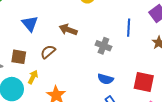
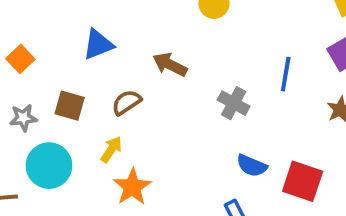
blue triangle: (30, 24) -> (98, 45), turned 42
yellow arrow: (33, 77) -> (111, 149), moved
blue semicircle: (105, 79) -> (252, 166), moved

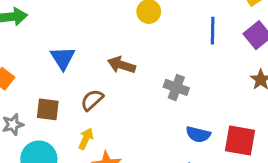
blue triangle: (98, 45) -> (63, 58), turned -32
blue line: (286, 74) -> (213, 31), moved

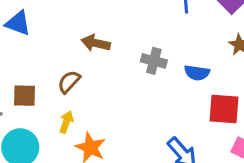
blue triangle: (63, 58) -> (18, 23), moved, turned -32
blue semicircle: (198, 134) -> (197, 73), moved

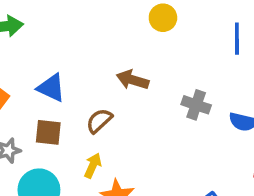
blue triangle: (18, 23) -> (51, 88), moved

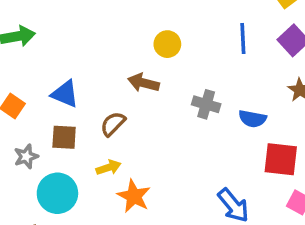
yellow circle: (163, 18) -> (167, 44), moved
yellow arrow: (93, 166) -> (109, 167), turned 50

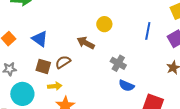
blue semicircle: (253, 119) -> (126, 86), moved
brown square: (64, 137) -> (43, 66), moved

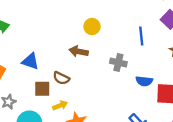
blue line: (148, 31) -> (141, 36), moved
brown semicircle: (63, 62) -> (61, 78), turned -105
blue semicircle: (126, 86) -> (144, 81), moved

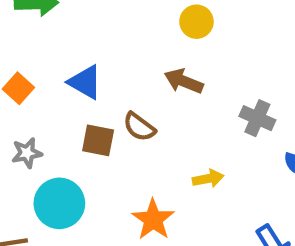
yellow circle: (92, 27) -> (196, 22), moved
yellow arrow: (60, 105) -> (208, 179), moved

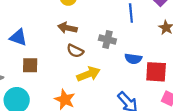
brown semicircle: (139, 127) -> (75, 51), moved
yellow arrow: (208, 179) -> (88, 74), size x1.5

